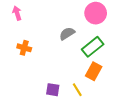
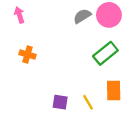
gray semicircle: (67, 34) -> (82, 16), moved
orange rectangle: (94, 71) -> (114, 91), moved, turned -30

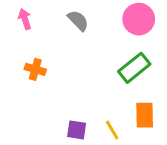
gray semicircle: (82, 16) -> (78, 21), moved, turned 78

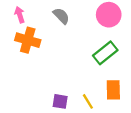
orange cross: (35, 69) -> (28, 40), moved, size x1.5

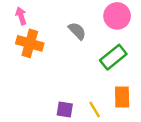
gray semicircle: (61, 16) -> (77, 31), moved

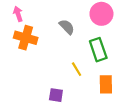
green rectangle: (113, 57) -> (98, 50), turned -70
yellow line: (95, 109) -> (77, 69), moved

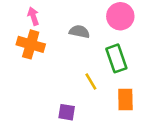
pink arrow: (18, 14) -> (33, 16), moved
gray semicircle: (67, 27) -> (79, 32), turned -35

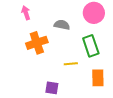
orange cross: (31, 44) -> (37, 43), moved, turned -35
yellow line: (91, 82) -> (71, 64), turned -64

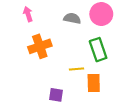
gray semicircle: (62, 25) -> (72, 18), moved
orange rectangle: (98, 78) -> (94, 83), moved

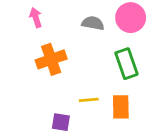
yellow line: (76, 69) -> (89, 100), moved
purple square: (56, 95) -> (61, 122), moved

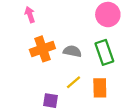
gray semicircle: (93, 23) -> (72, 51), moved
yellow line: (89, 100) -> (73, 82), turned -35

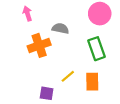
gray semicircle: (72, 51) -> (60, 28), moved

